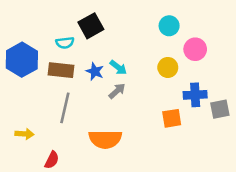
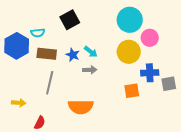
cyan circle: (169, 26) -> (130, 20), size x1.6
cyan semicircle: (65, 43) -> (38, 33), moved
yellow circle: (168, 67) -> (129, 52), size x1.5
gray arrow: (117, 91) -> (90, 70), turned 40

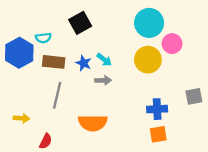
blue cross: (150, 73) -> (157, 109), moved
orange square: (132, 91) -> (158, 134), moved

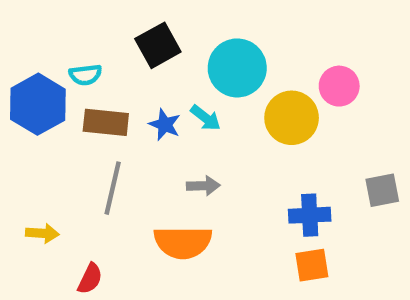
cyan circle: (149, 23) -> (237, 68), moved
gray arrow: (103, 80) -> (203, 186), moved

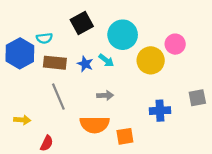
gray line: (113, 188) -> (58, 97), turned -36
orange square: (312, 265) -> (125, 136), moved

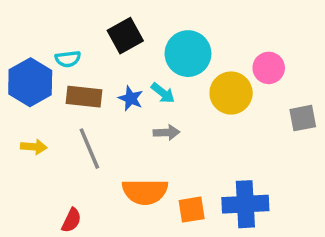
gray arrow: (105, 95) -> (166, 132), moved
gray square: (197, 98) -> (303, 118), moved
blue cross: (160, 111) -> (245, 204), moved, size x1.4
yellow arrow: (22, 120) -> (34, 147), moved

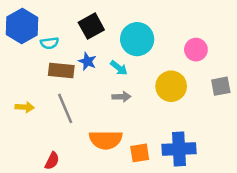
blue hexagon: (30, 82) -> (22, 26), moved
yellow circle: (231, 93) -> (171, 86), moved
blue star: (131, 98) -> (87, 61), moved

